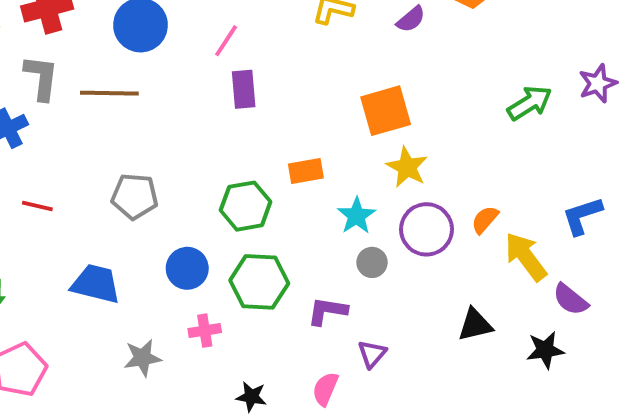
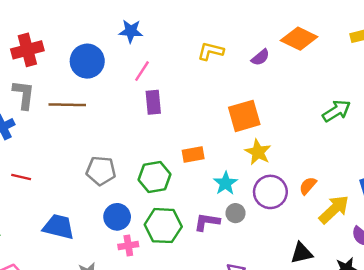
gray pentagon: (135, 196) -> (101, 171), moved
yellow arrow: (526, 257) -> (334, 209), turned 84
purple L-shape: (327, 311) -> (207, 222), moved
pink cross: (205, 331) -> (128, 246), moved

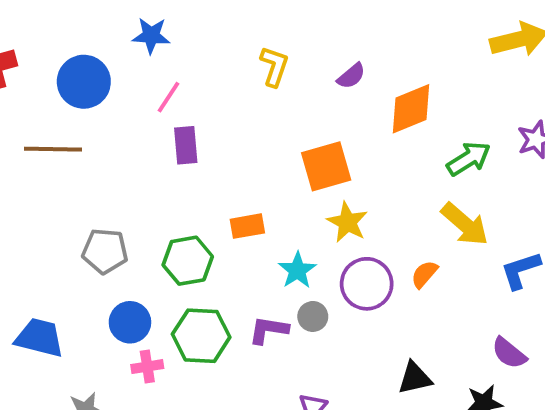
orange diamond: (299, 39) -> (411, 109), moved, turned -48
yellow L-shape: (211, 51) -> (274, 66), turned 95
yellow arrow: (334, 209) -> (465, 224), moved, turned 84

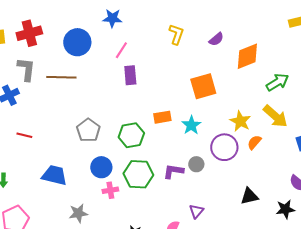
yellow star: (347, 222) -> (240, 121), moved
gray pentagon: (105, 251) -> (88, 130), turned 30
cyan star: (297, 270) -> (191, 125), moved

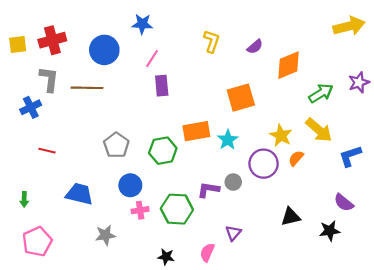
orange rectangle: (162, 117) -> (196, 131), size x1.4
green hexagon: (138, 174) -> (177, 209), moved

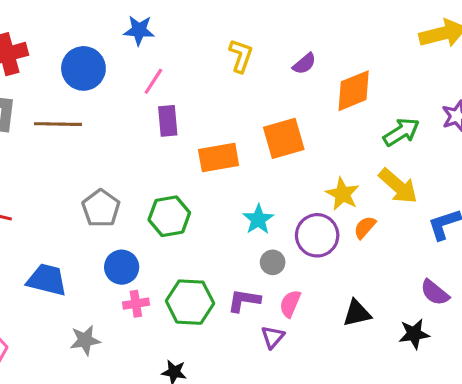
orange rectangle: (196, 131) -> (219, 157), moved
cyan star: (228, 140) -> (258, 219), moved
purple L-shape: (208, 190) -> (244, 300), moved
pink semicircle: (207, 252) -> (290, 304), moved

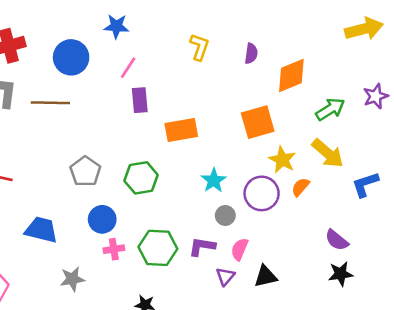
purple semicircle: (304, 64) -> (251, 53), turned -42
orange square: (284, 138) -> (258, 122), moved
purple semicircle: (435, 293) -> (337, 240), moved
black triangle: (357, 313) -> (265, 276), moved

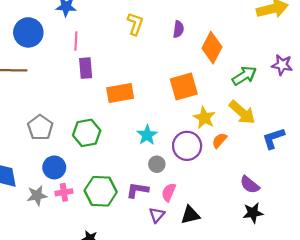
pink line: (128, 68) -> (76, 41), turned -30
orange diamond: (291, 76) -> (212, 48), turned -40
purple star: (376, 96) -> (282, 65), turned 30
gray star: (72, 279) -> (37, 196), moved

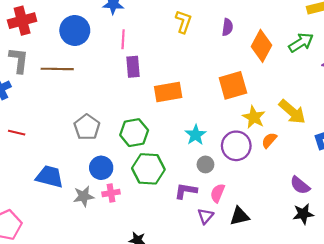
green arrow: (244, 76) -> (301, 43), moved
green hexagon: (101, 191) -> (148, 169), moved

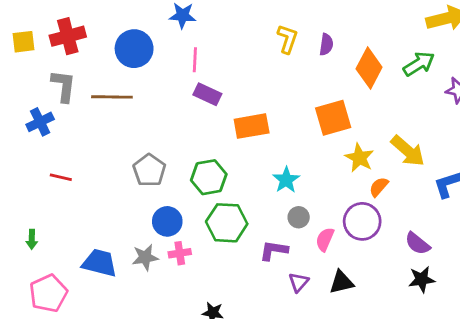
yellow L-shape: (184, 22) -> (288, 39), moved
purple rectangle: (133, 67) -> (207, 94), turned -60
purple circle: (236, 146) -> (362, 221), moved
blue trapezoid: (50, 177) -> (100, 263), moved
pink semicircle: (218, 193) -> (325, 239), moved

